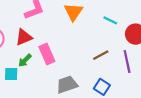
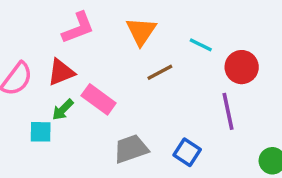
pink rectangle: (47, 54) -> (99, 99), turned -30
brown line: (101, 55) -> (160, 72), moved

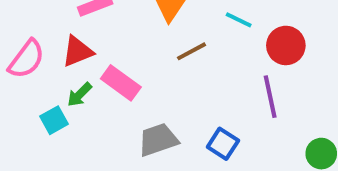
cyan square: (41, 132) -> (54, 120), turned -30

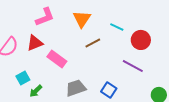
green arrow: (79, 95) -> (36, 91), moved
purple line: (270, 97) -> (133, 66), turned -50

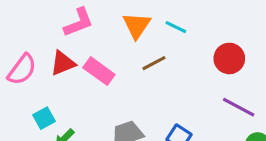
cyan line: (117, 27) -> (176, 27), moved
pink rectangle: (57, 59) -> (99, 71), moved
purple line: (133, 66) -> (239, 107), moved

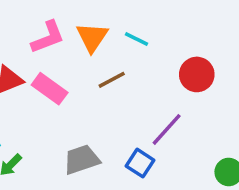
pink L-shape: (79, 22) -> (48, 37), moved
purple line: (239, 107) -> (167, 129), moved, turned -76

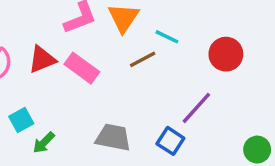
cyan line: (136, 39) -> (167, 37), moved
gray trapezoid: (82, 160) -> (113, 137), turned 30

